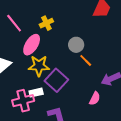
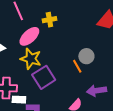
gray circle: (76, 45) -> (86, 56), moved
white rectangle: (36, 93) -> (19, 100), moved

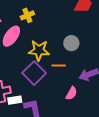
yellow star: (31, 59) -> (39, 50), moved
orange line: (77, 66) -> (59, 66), moved, turned -48

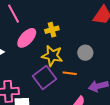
yellow cross: (27, 15) -> (52, 30), moved

